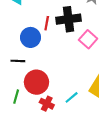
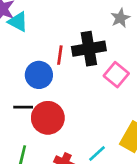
red circle: (36, 82) -> (48, 118), moved

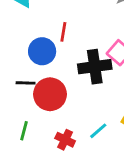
black cross: (89, 49) -> (95, 67), moved

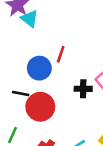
black cross: (95, 67) -> (83, 89), size x0.6

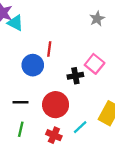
black line: (21, 94) -> (20, 102), moved
red circle: (40, 107) -> (56, 105), moved

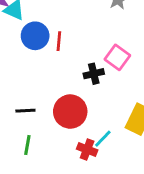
blue circle: (33, 65) -> (35, 36), moved
red cross: (54, 135) -> (87, 149), moved

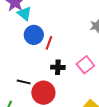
black cross: (94, 74) -> (58, 67), moved
black line: (25, 111) -> (24, 82), moved

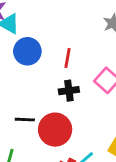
red line: (49, 43) -> (67, 58), moved

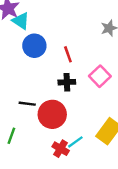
red line: (67, 58) -> (68, 54), turned -35

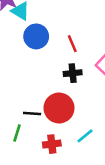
black line: (27, 104) -> (32, 114), moved
red cross: (61, 149) -> (52, 144), moved, turned -35

